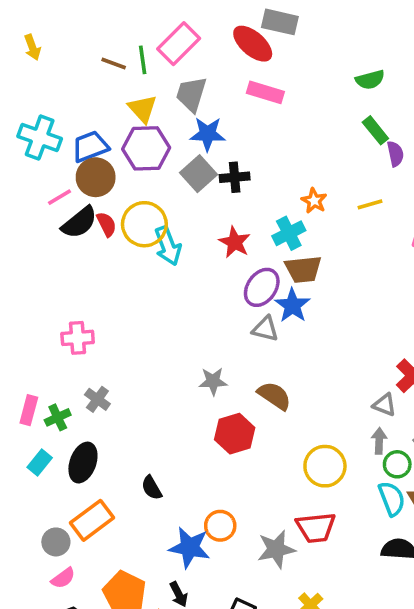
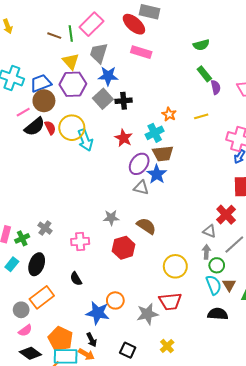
pink cross: (78, 338) -> (80, 241), moved

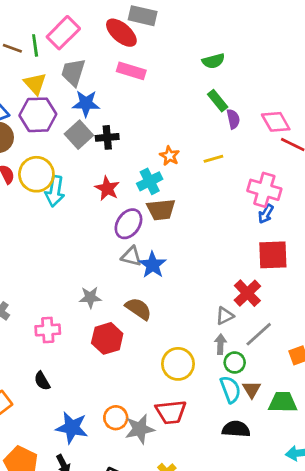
cyan arrow: (85, 140) -> (55, 191), turned 30
blue star: (157, 174) -> (153, 265), moved
gray triangle: (209, 231) -> (225, 316), turned -48
orange circle: (115, 300) -> (116, 418), moved

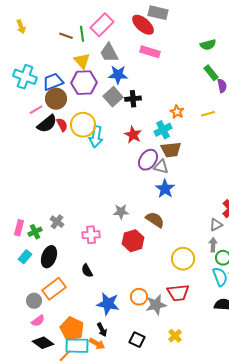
gray trapezoid: (73, 72) -> (109, 53), turned -45
gray triangle: (131, 256) -> (161, 167), moved

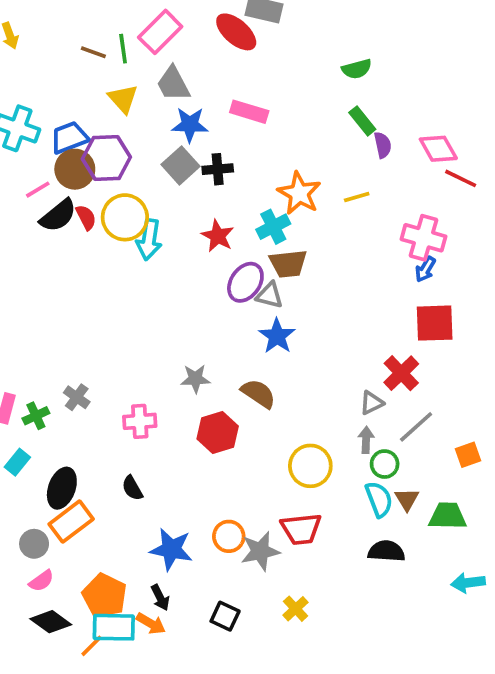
pink rectangle: (150, 52) -> (249, 112), moved
purple hexagon: (84, 83) -> (106, 158), moved
orange star: (177, 112) -> (299, 193), size x1.6
black ellipse: (49, 257) -> (62, 488), moved

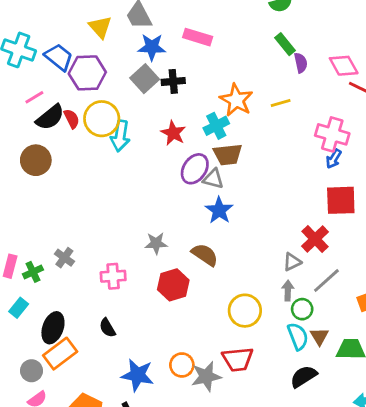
blue trapezoid: (69, 138) -> (59, 57), turned 60
brown circle: (75, 169) -> (36, 160), moved
black semicircle: (386, 551) -> (304, 376), turned -36

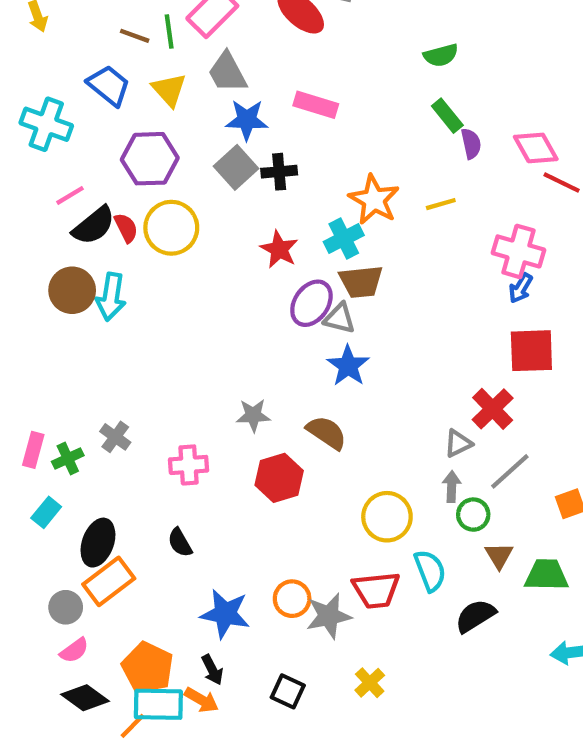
blue trapezoid: (59, 57) -> (109, 85), moved
cyan arrow: (120, 136) -> (111, 297), moved
cyan semicircle: (298, 336) -> (430, 571), moved

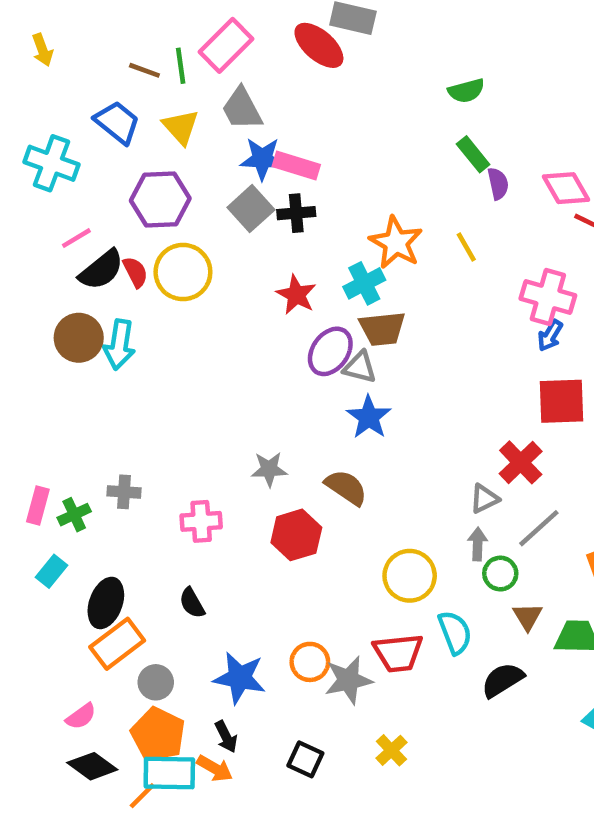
pink rectangle: (316, 105) -> (296, 166), moved
yellow line: (441, 204) -> (466, 247), turned 76
gray cross: (115, 437) -> (124, 492), turned -32
gray circle: (66, 607) -> (156, 682), moved

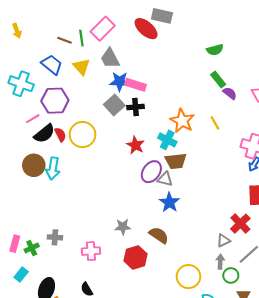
purple semicircle: (498, 184) -> (230, 93), turned -40
purple hexagon: (160, 200) -> (55, 101), moved
cyan cross: (364, 283) -> (167, 140), turned -36

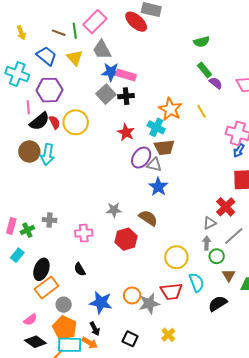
yellow arrow: (17, 31) -> (21, 33), moved
pink line: (33, 119) -> (28, 107), turned -64

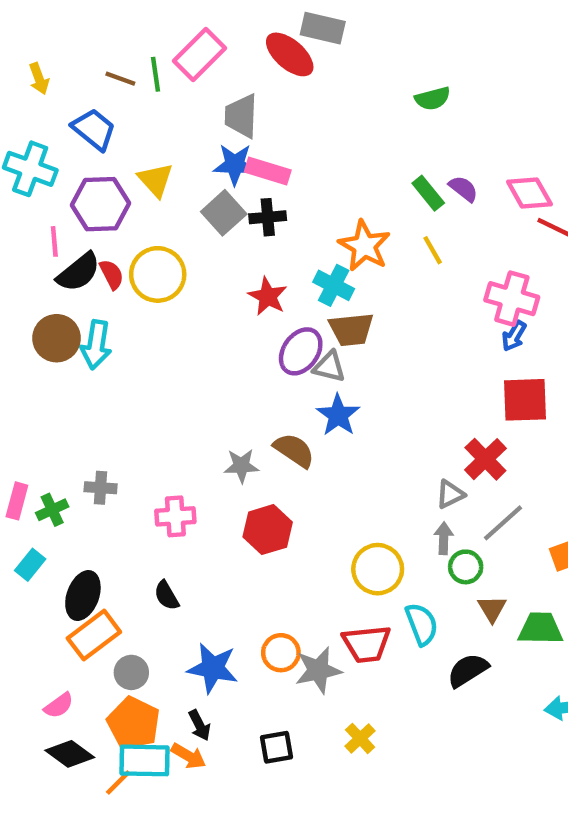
gray trapezoid: (102, 50) -> (241, 116), moved, turned 30
yellow triangle: (75, 58) -> (156, 180), moved
green rectangle: (205, 70) -> (428, 193), moved
brown semicircle: (148, 218) -> (294, 450), moved
black square: (130, 339) -> (276, 747), turned -35

